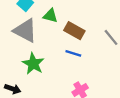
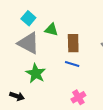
brown rectangle: (74, 31) -> (73, 43), turned 60

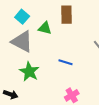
brown rectangle: (73, 43) -> (67, 15), moved

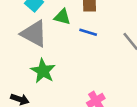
blue line: (65, 62) -> (88, 32), moved

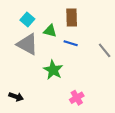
green star: (43, 71) -> (53, 70), moved

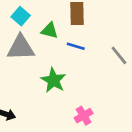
gray triangle: (27, 44) -> (21, 48), turned -30

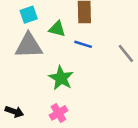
cyan square: (21, 16) -> (29, 15), turned 30
pink cross: (84, 116) -> (58, 113), moved

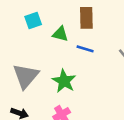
gray triangle: (29, 46) -> (26, 76), moved, turned -48

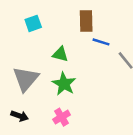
green triangle: (60, 34) -> (60, 54), moved
blue line: (85, 49) -> (101, 42), moved

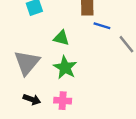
black arrow: (20, 116) -> (32, 99), moved
pink cross: (62, 117) -> (63, 101), turned 35

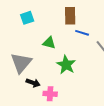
green star: (65, 67) -> (66, 65), moved
black arrow: (32, 99) -> (33, 83), moved

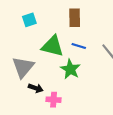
blue line: (82, 33) -> (79, 46), moved
green triangle: (49, 43) -> (53, 46), size x1.6

